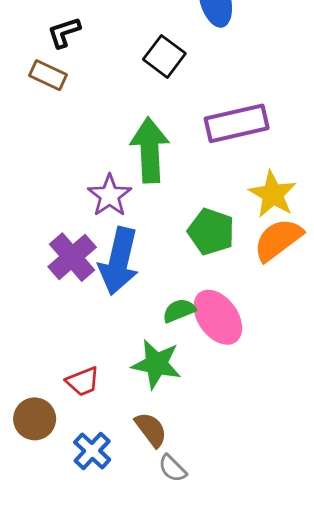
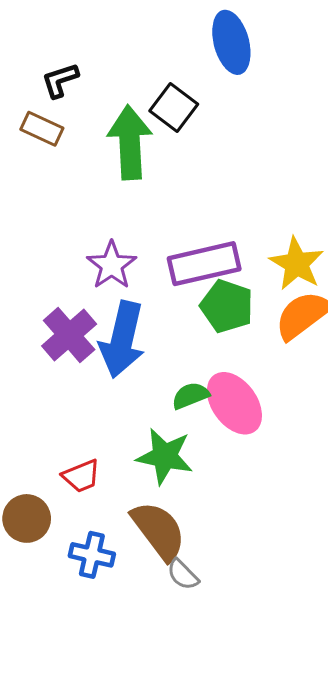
purple rectangle: (237, 123) -> (204, 264), moved
green arrow: (150, 150) -> (130, 142), moved
brown semicircle: (151, 430) -> (159, 531), size x1.5
blue cross: (92, 451) -> (92, 555), turned -30

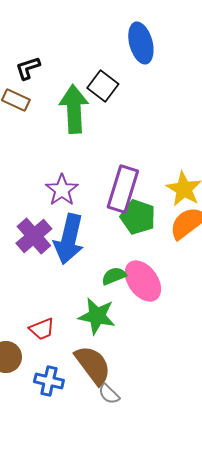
purple rectangle: (204, 264) -> (123, 189), turned -60

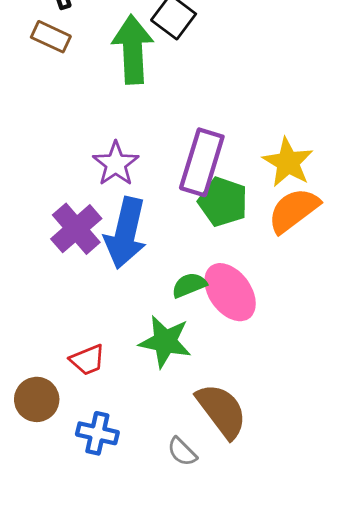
brown semicircle: (93, 365) -> (222, 411), moved

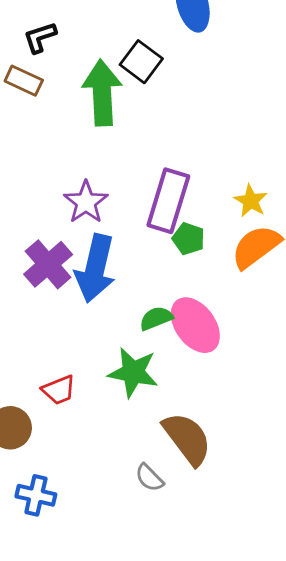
yellow star: (288, 162) -> (251, 201), size x0.7
green pentagon: (223, 202) -> (189, 239), size x0.7
blue cross: (97, 433) -> (36, 495), moved

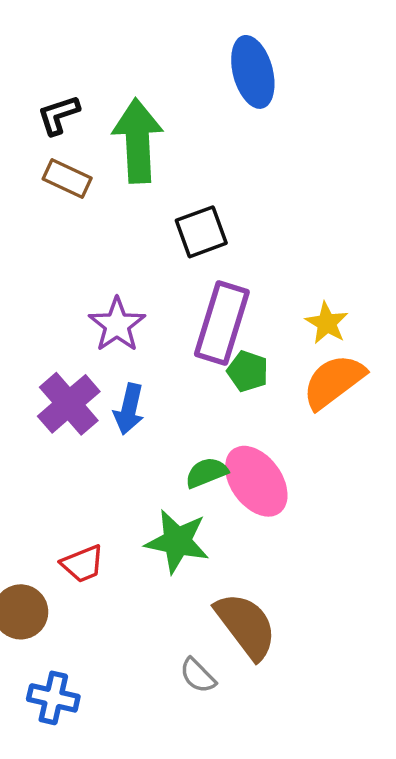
black square: (141, 62) -> (201, 232), moved, turned 33
brown rectangle: (24, 81) -> (67, 179), moved
green arrow: (102, 93) -> (138, 141), moved
blue arrow: (95, 268) -> (129, 409), size x0.6

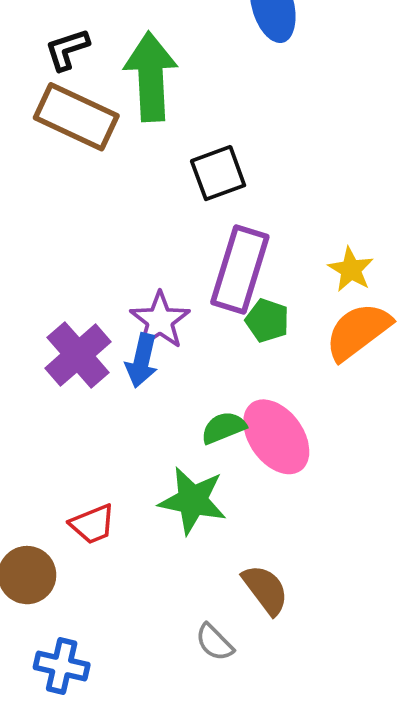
brown rectangle: (67, 179) -> (76, 117), size x1.6
purple star: (117, 325) -> (160, 320), moved
brown semicircle: (246, 626) -> (265, 590), size x0.7

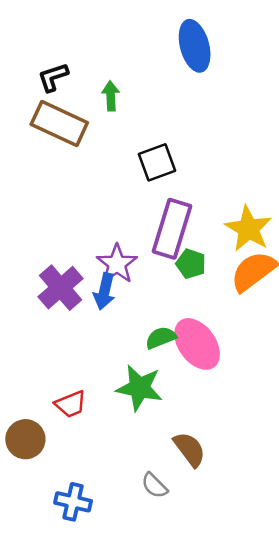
green arrow: (151, 77) -> (111, 96), size x0.5
yellow star: (351, 269) -> (248, 229), size x1.5
blue cross: (62, 666) -> (73, 502), moved

